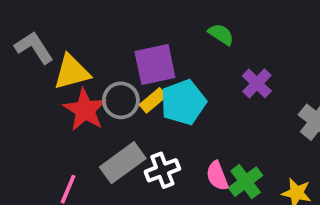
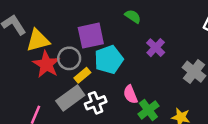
yellow rectangle: (153, 100) -> (82, 75), moved
pink semicircle: (217, 176) -> (130, 94), moved

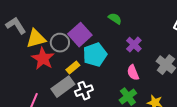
purple square: (91, 36) -> (80, 35), turned -30
gray circle: (69, 58) -> (60, 43), moved
pink semicircle: (130, 94) -> (133, 73), moved

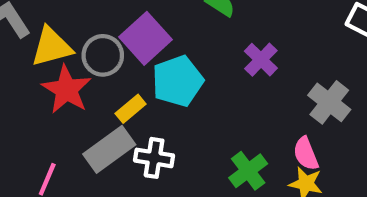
pink semicircle: (133, 73) -> (306, 154), moved
white cross: (84, 91) -> (154, 158), turned 30

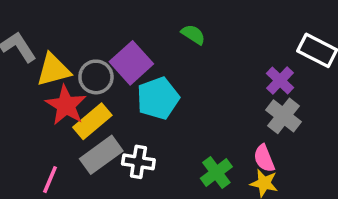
purple cross: (261, 60) -> (280, 80), moved
yellow rectangle: (131, 109) -> (92, 121), moved, size x1.5

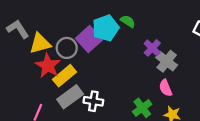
purple cross: (280, 80) -> (152, 48), moved
cyan pentagon: (158, 98) -> (106, 28), moved
gray cross: (284, 116) -> (167, 61), moved
pink semicircle: (264, 158) -> (166, 88), moved

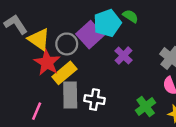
yellow triangle: (40, 44) -> (39, 39), turned 50
purple cross: (152, 48) -> (123, 56), moved
gray rectangle: (70, 97) -> (70, 95), turned -55

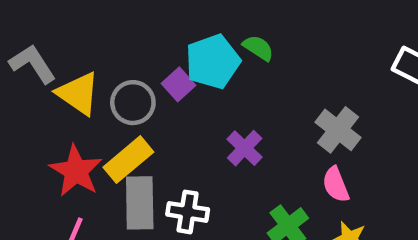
purple square: (90, 35) -> (178, 84), size x0.6
purple cross: (123, 56) -> (245, 148), moved
red star: (47, 62) -> (76, 171), moved

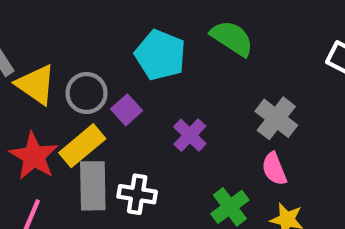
green semicircle: (258, 48) -> (232, 38), moved, size x1.5
cyan pentagon: (213, 62) -> (160, 55), turned -30
purple square: (178, 84) -> (127, 110), moved

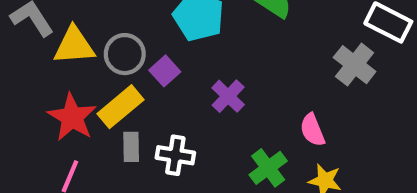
yellow triangle: (36, 85) -> (74, 46), turned -39
gray cross: (276, 118) -> (355, 65), moved
gray rectangle: (93, 186) -> (131, 147), size x0.6

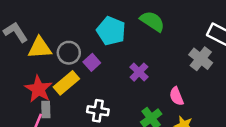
purple cross: (228, 96) -> (139, 72), moved
gray rectangle: (131, 147) -> (46, 110), moved

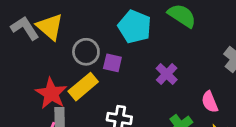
yellow triangle: (40, 48) -> (50, 27), moved, turned 45
purple square: (92, 62) -> (112, 63), turned -35

